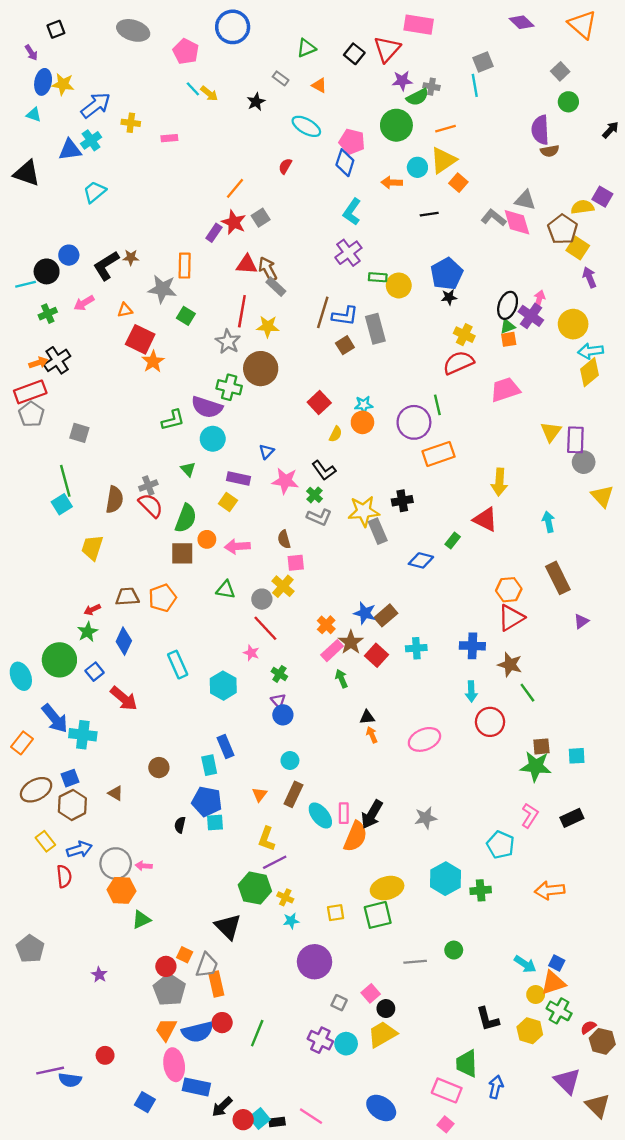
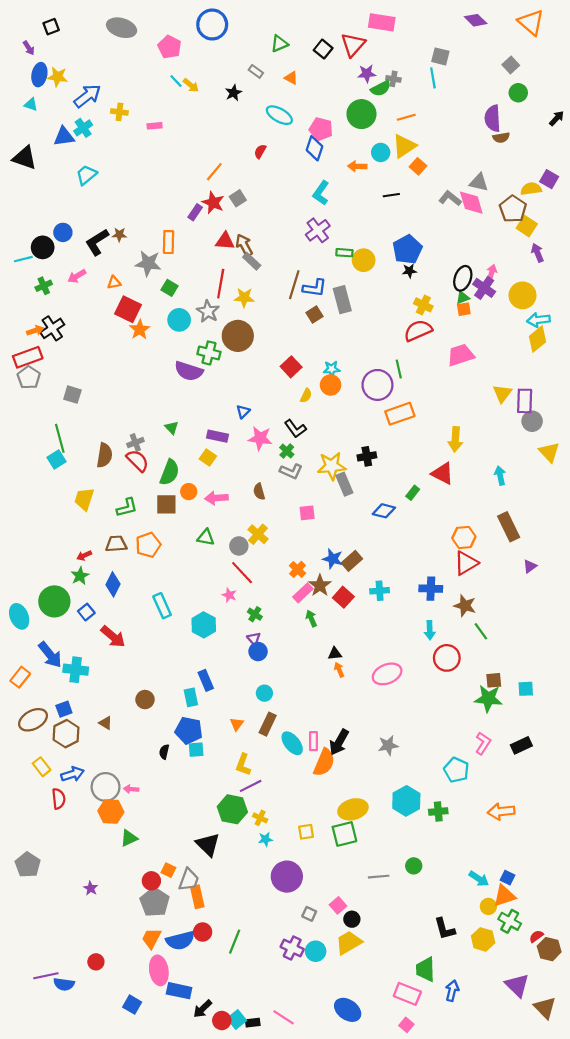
gray square: (483, 62) -> (440, 56), turned 36
green L-shape: (173, 420) -> (127, 508), moved
cyan circle: (213, 439) -> (179, 320), moved
pink square: (296, 563) -> (307, 513), moved

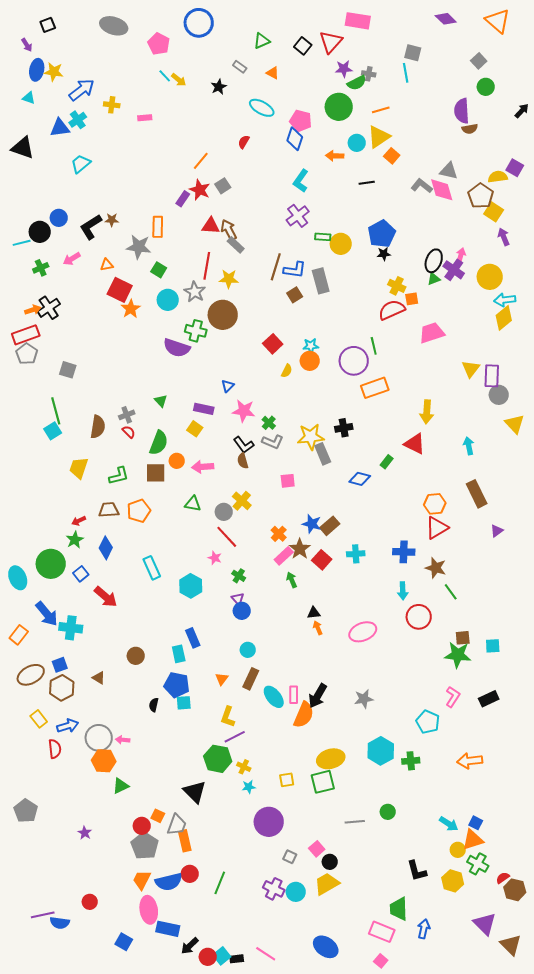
orange square: (464, 309) -> (412, 299), moved
black L-shape: (295, 429) -> (244, 445), moved
red semicircle: (138, 461) -> (129, 432), size x0.6

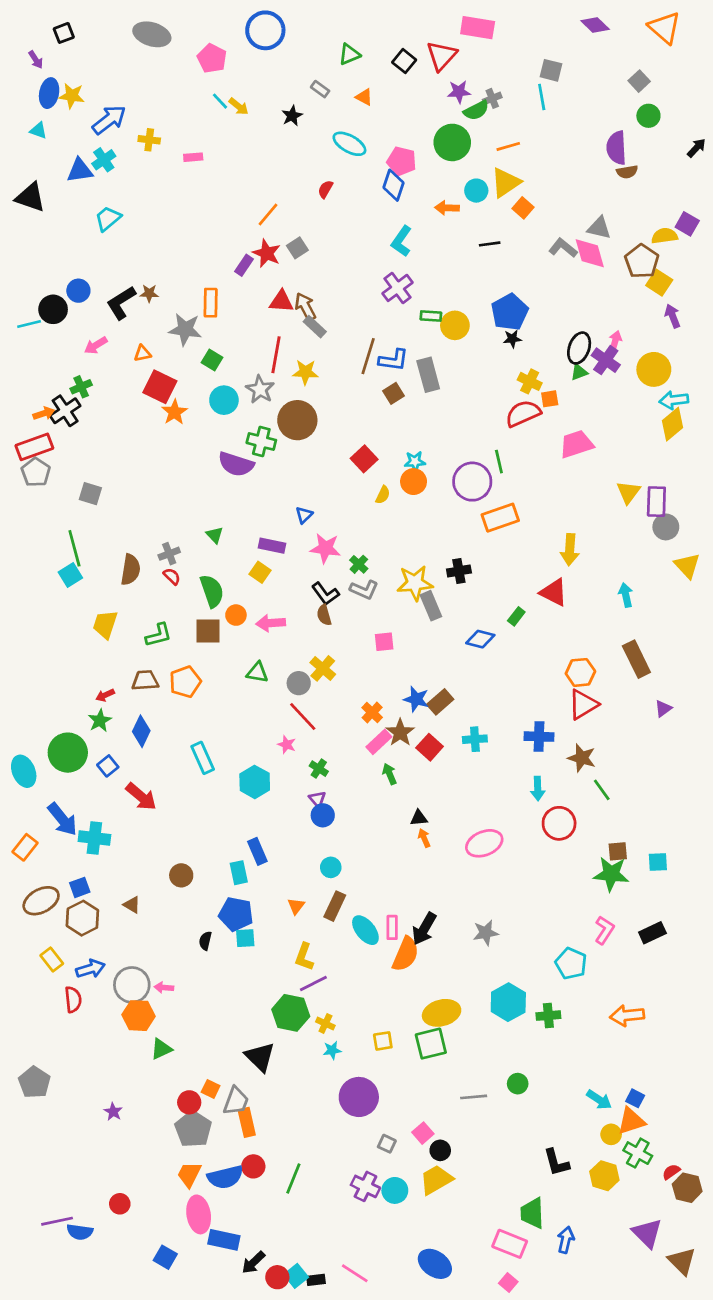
gray cross: (369, 74) -> (492, 98), turned -32
green cross: (41, 268) -> (81, 387), moved
green semicircle: (159, 443) -> (212, 591), turned -40

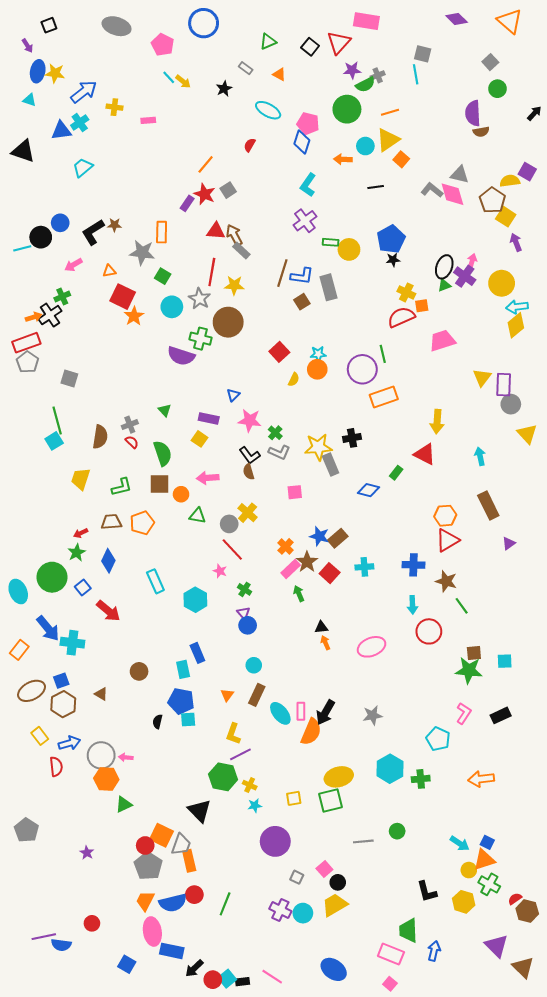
orange circle: (236, 615) -> (181, 494), moved
orange square: (211, 1089) -> (162, 835), size x1.6

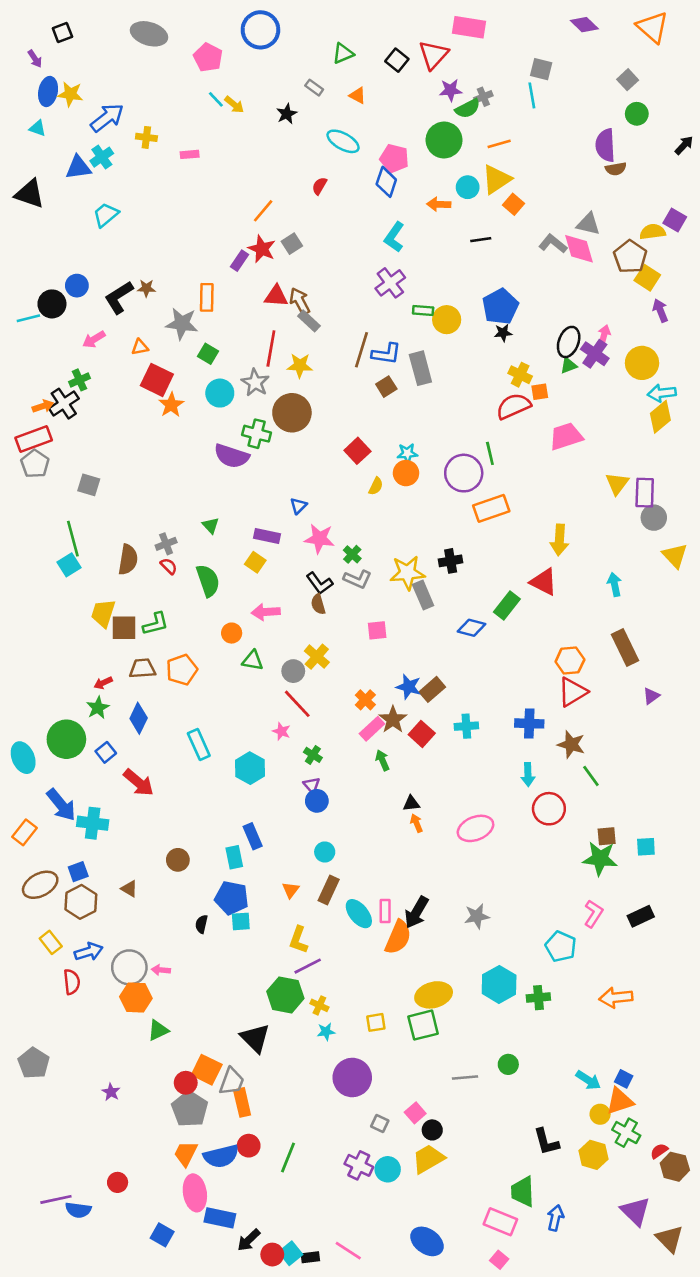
green rectangle: (396, 473) -> (507, 605), size x1.5
brown square: (160, 484) -> (124, 628), moved

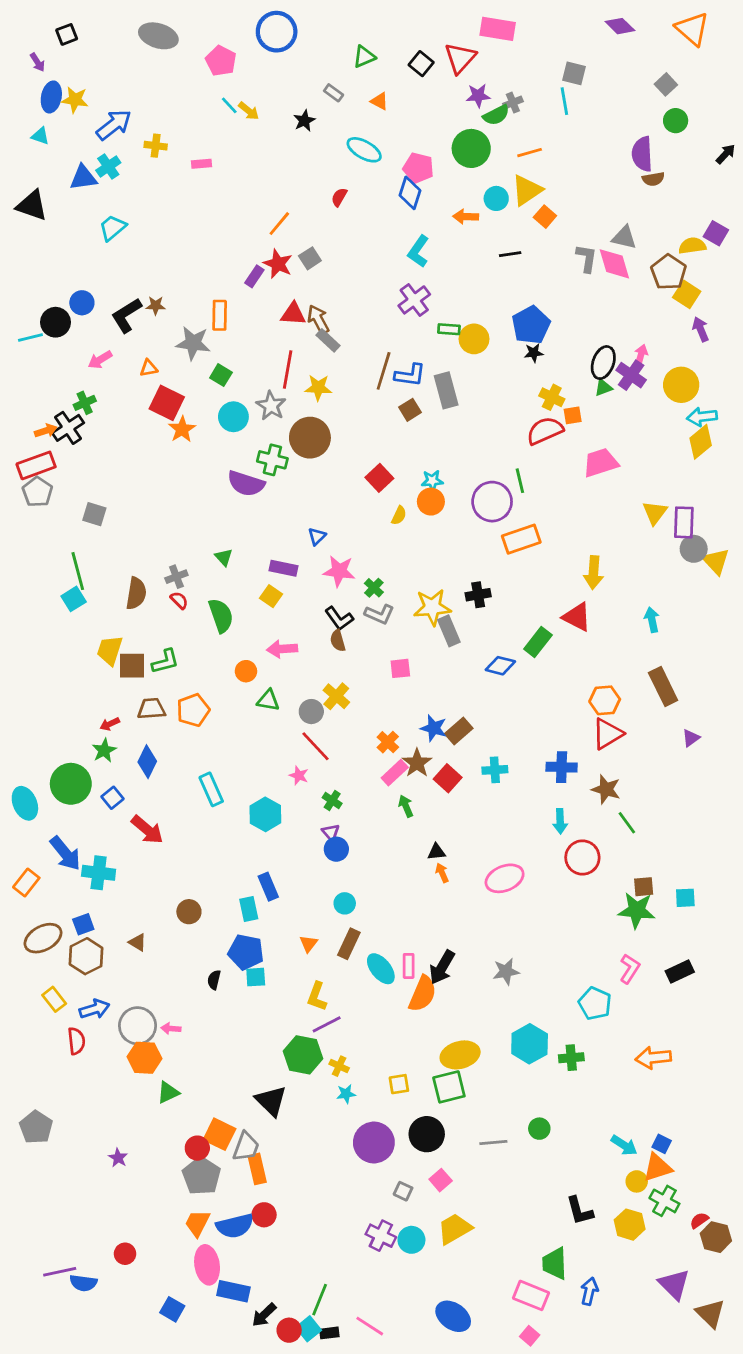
gray L-shape: (553, 244) -> (587, 258), turned 60
yellow triangle: (675, 556) -> (716, 561), moved
black circle: (432, 1130) -> (427, 1134), moved, size x1.6
green line: (288, 1157) -> (320, 1300), moved

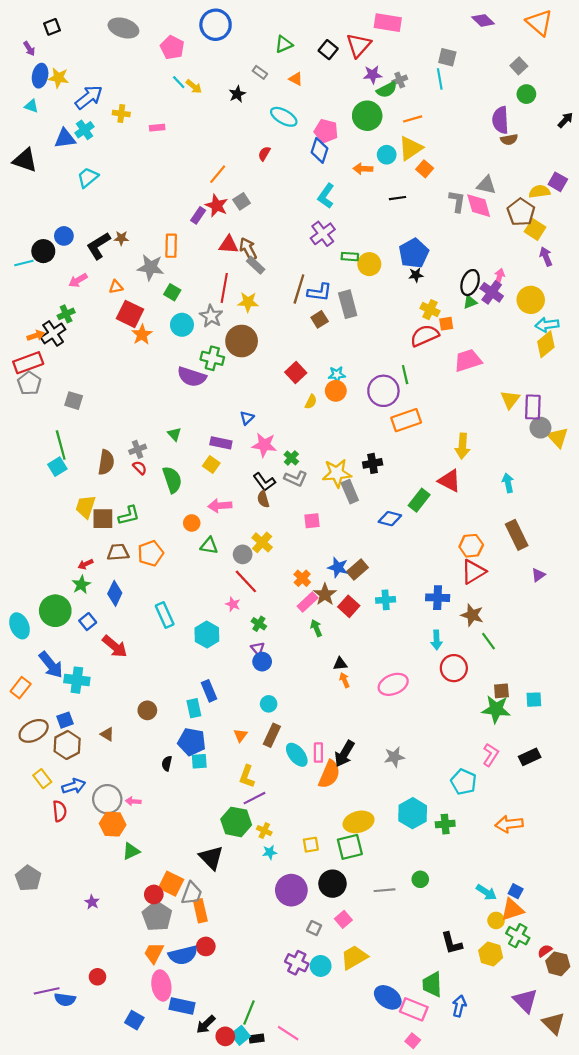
blue ellipse: (453, 1316) -> (388, 997), moved

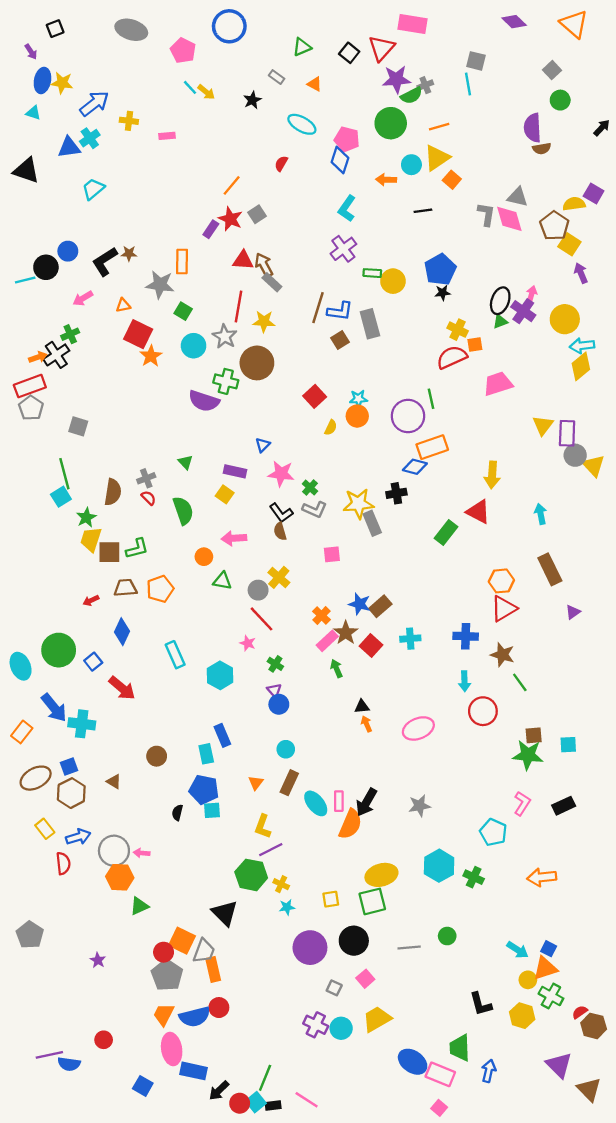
purple star: (373, 75) -> (396, 79), size x1.4
blue diamond: (390, 519) -> (415, 467), moved
green star: (81, 585) -> (86, 517), moved
green cross: (445, 824) -> (474, 877), turned 30

